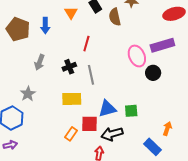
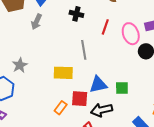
red line: (86, 44) -> (105, 27), moved
gray arrow: (39, 62) -> (36, 22), moved
black cross: (69, 67) -> (76, 14), moved, turned 32

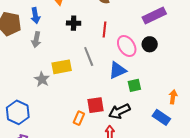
pink ellipse: (131, 34) -> (127, 46), moved
gray star: (20, 65) -> (42, 79), moved
yellow rectangle: (63, 73) -> (62, 67), moved
blue triangle: (98, 85) -> (117, 70), moved

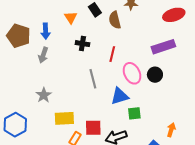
yellow rectangle: (62, 67) -> (64, 118), moved

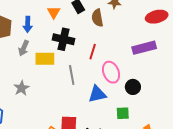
black cross: (82, 44) -> (64, 39), size x1.5
black circle: (155, 75) -> (133, 87), moved
green square: (134, 113) -> (123, 113), moved
yellow rectangle: (64, 118) -> (45, 59), moved

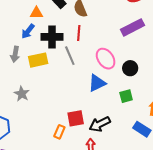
orange triangle: (54, 12) -> (36, 13), turned -48
blue arrow: (28, 24) -> (28, 31), moved, turned 49
red line: (93, 52) -> (79, 33), moved
gray line: (72, 75) -> (70, 56), moved

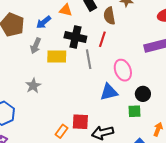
blue arrow: (28, 31) -> (44, 22), moved
black circle: (130, 68) -> (143, 94), moved

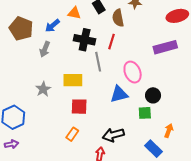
yellow rectangle: (57, 57) -> (73, 80), moved
red square: (80, 122) -> (79, 107), moved

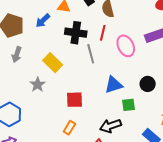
gray arrow: (45, 49) -> (17, 54), moved
pink ellipse: (133, 72) -> (126, 46), moved
yellow rectangle: (73, 80) -> (53, 63), moved, turned 48
green square: (145, 113) -> (129, 105), moved

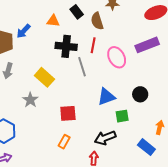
blue arrow: (43, 21) -> (23, 31), moved

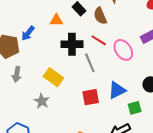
red line: (93, 45) -> (99, 40), turned -63
red square: (68, 113) -> (91, 97), moved

